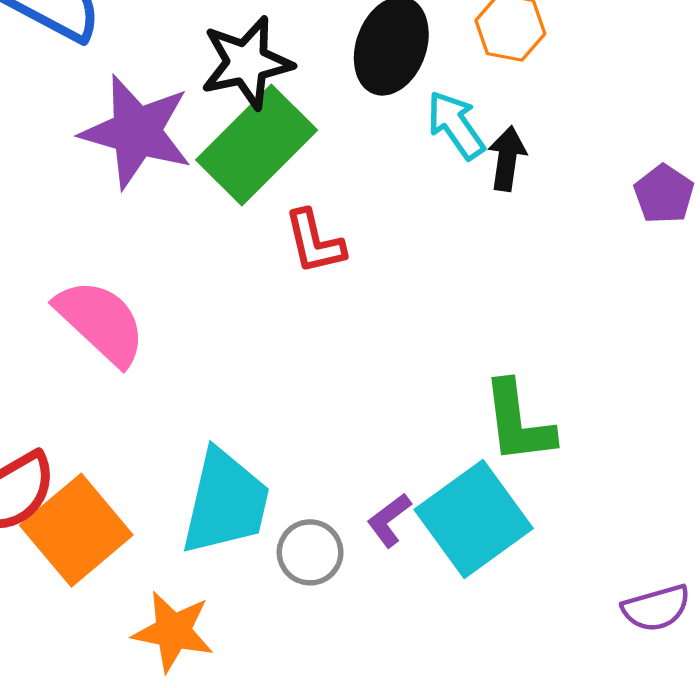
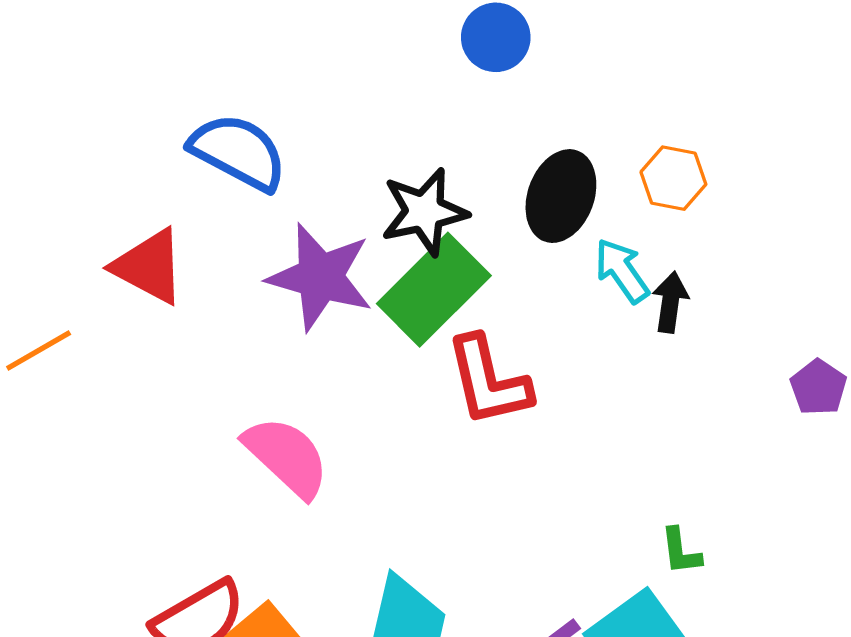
purple pentagon: (664, 194) -> (818, 387), moved
red L-shape: (314, 242) -> (488, 381), size x1.5
green L-shape: (518, 422) -> (681, 551), size x0.6

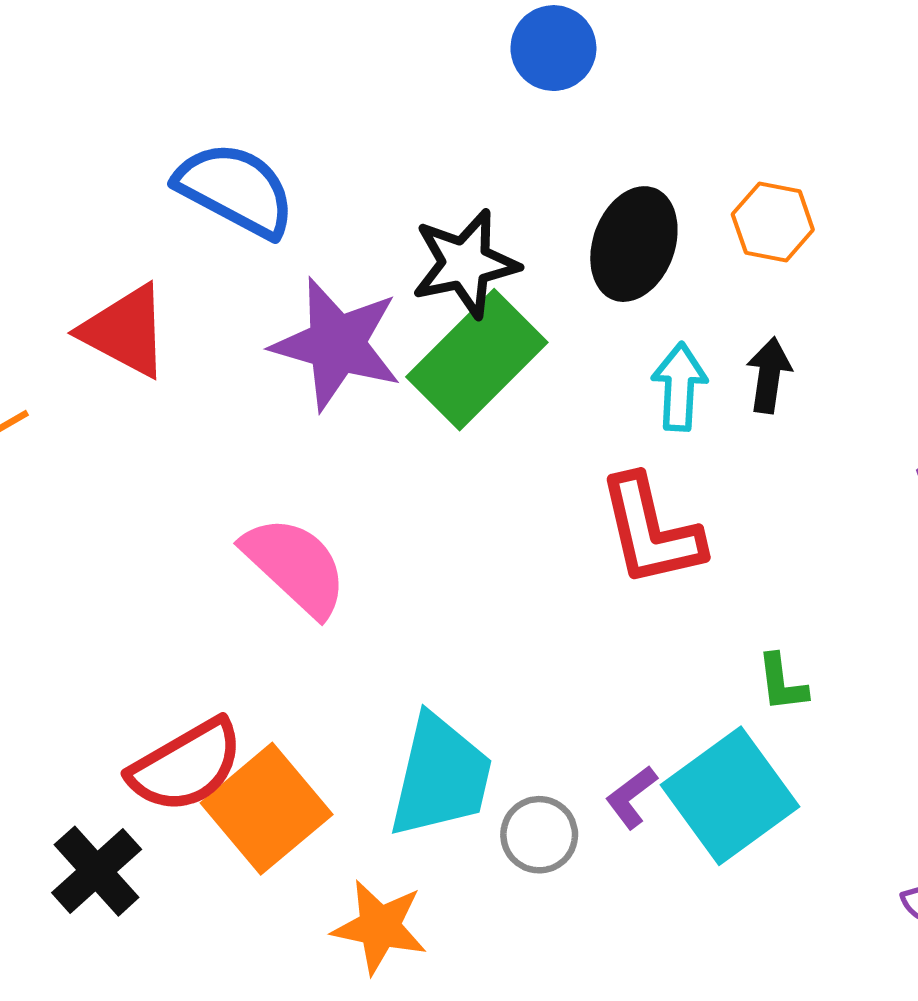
cyan arrow: (622, 271) -> (679, 387), moved, turned 38
red L-shape: (488, 381) -> (651, 531), moved

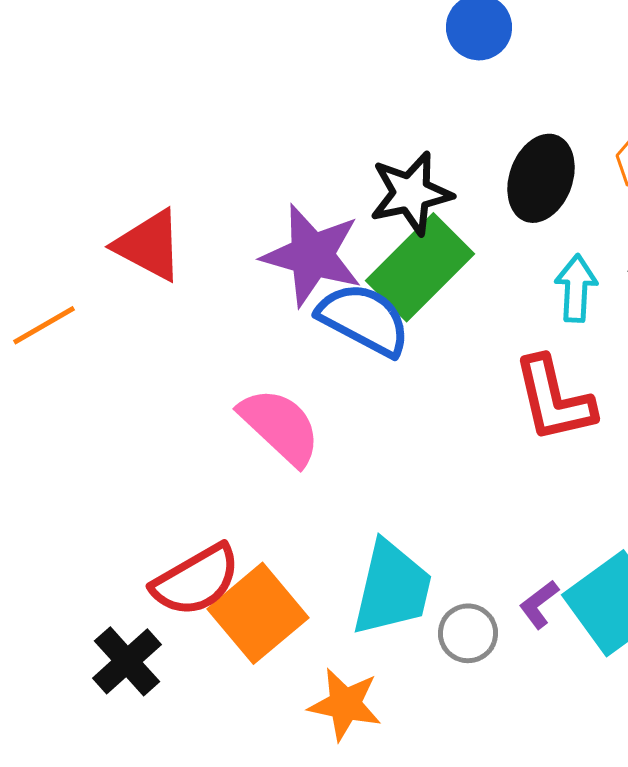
blue semicircle: (235, 190) -> (364, 319), moved

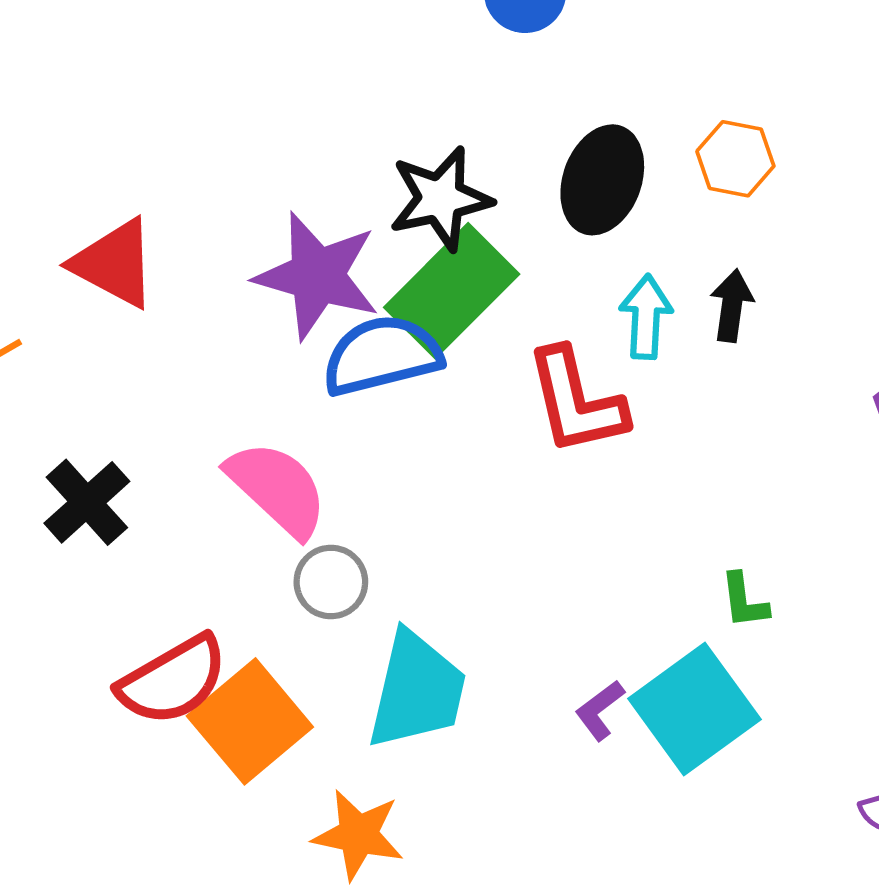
blue semicircle: (364, 319) -> (382, 355), turned -42
red L-shape: (554, 399) -> (576, 401), moved
gray circle: (468, 633) -> (331, 582), moved
black cross: (127, 661) -> (87, 502), moved

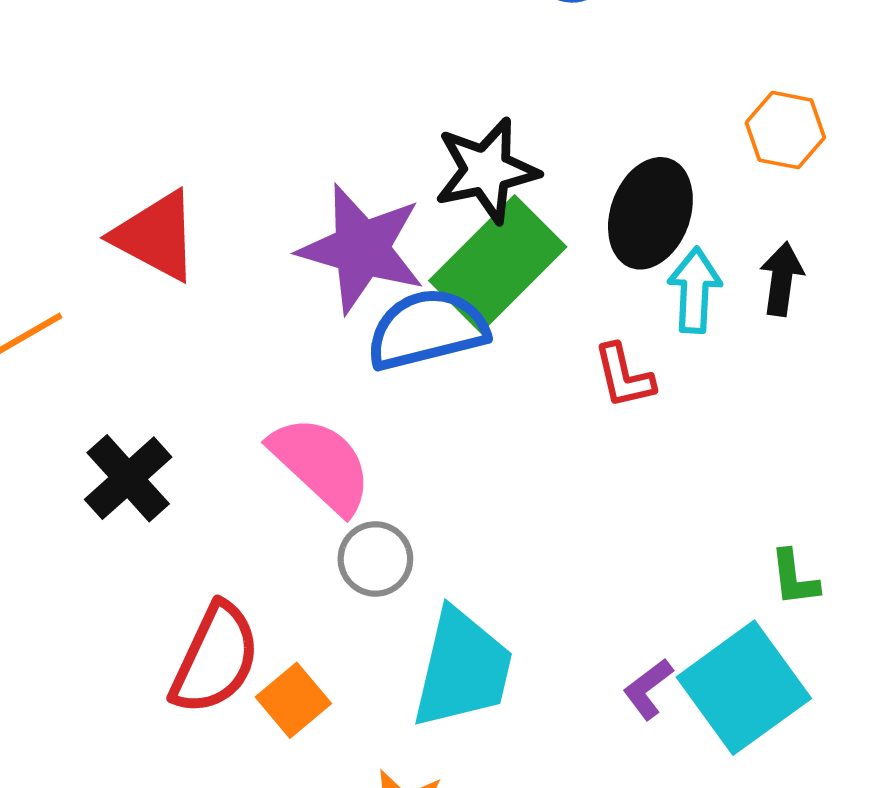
black ellipse: (602, 180) -> (650, 213), moved
red L-shape: (576, 401) -> (624, 376), size x0.6
red semicircle: (173, 680) -> (215, 659), turned -35
orange square: (250, 721) -> (293, 700), size x0.6

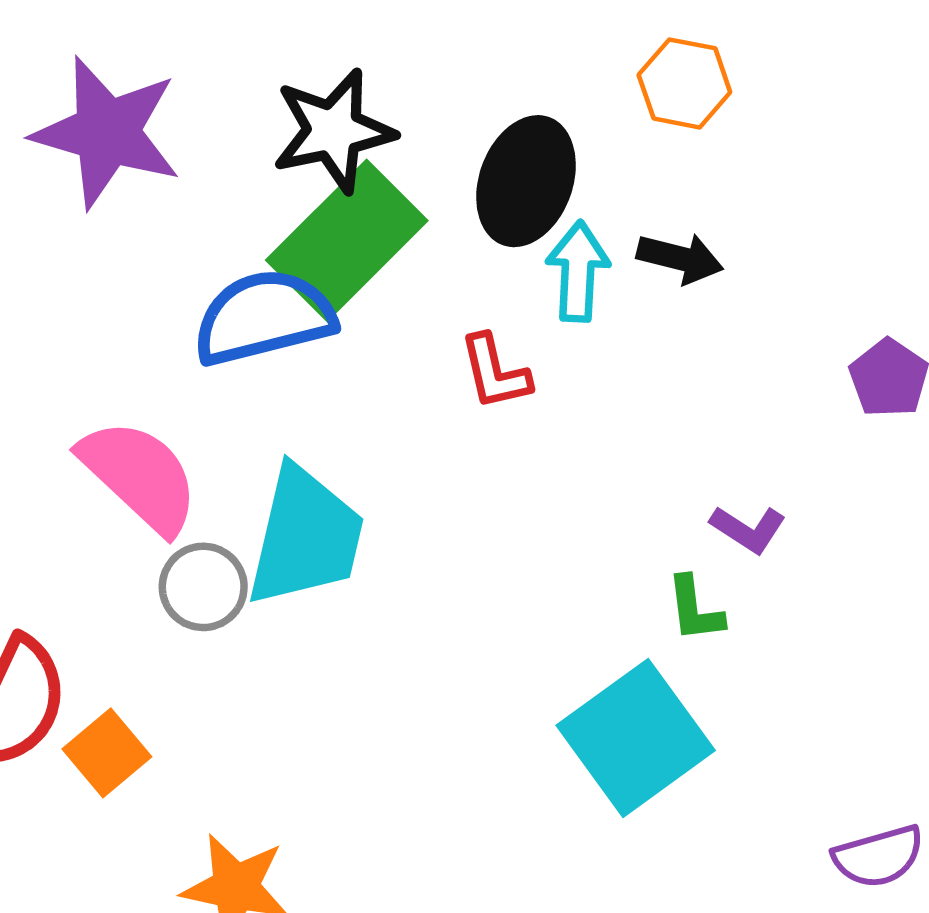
purple star: (362, 249) -> (107, 132), moved
black arrow: (782, 279) -> (680, 258), turned 96
cyan trapezoid: (462, 669) -> (305, 537), moved
purple L-shape: (648, 689) -> (748, 529), moved, turned -110

